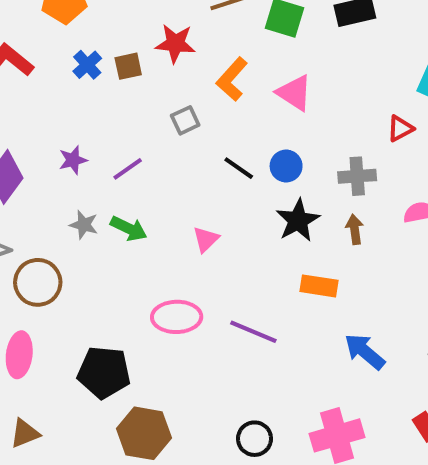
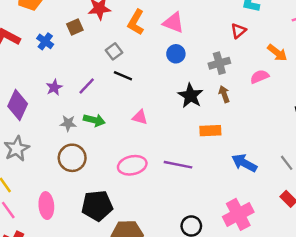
blue cross: (87, 65) -> (45, 41), moved
blue circle: (286, 166) -> (176, 54), moved
black line: (239, 168) -> (123, 76), moved
pink triangle: (206, 239) -> (140, 117), turned -49
brown circle: (38, 282) -> (72, 158), moved

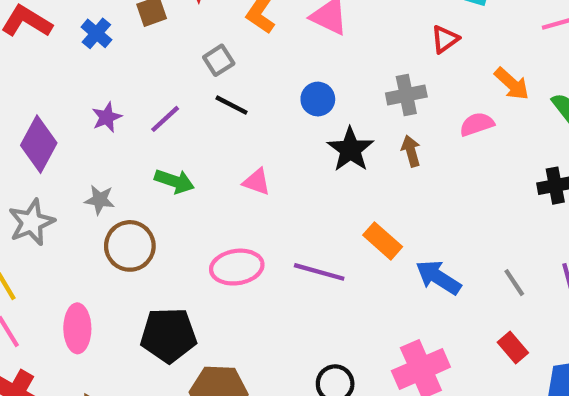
blue circle: (176, 54) -> (318, 99), moved
gray star: (68, 123) -> (100, 200), moved
orange rectangle: (210, 131) -> (383, 241), moved, turned 40

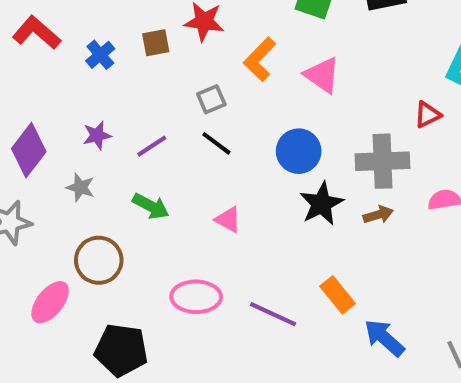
gray cross: (406, 95) -> (383, 161), size x1.4
blue circle: (318, 99) -> (299, 151), size x1.4
brown arrow: (411, 151) -> (378, 215), turned 80
gray star: (100, 200) -> (80, 187), moved
pink ellipse: (77, 328) -> (50, 302), moved, turned 30

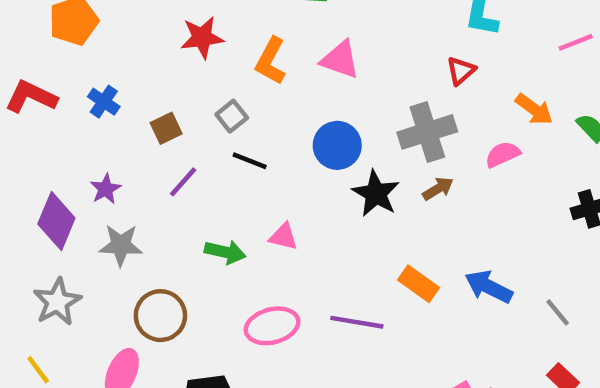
brown square: (156, 43) -> (166, 128), moved
purple star: (97, 135) -> (106, 189), moved
gray star: (80, 187) -> (121, 245), size x1.4
green arrow: (151, 206) -> (225, 252), moved
blue arrow: (384, 338) -> (489, 287), moved

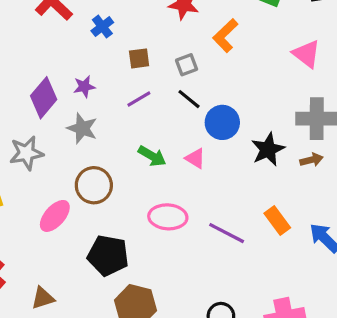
pink triangle: (340, 60) -> (306, 54), moved
blue circle: (337, 145) -> (222, 122), moved

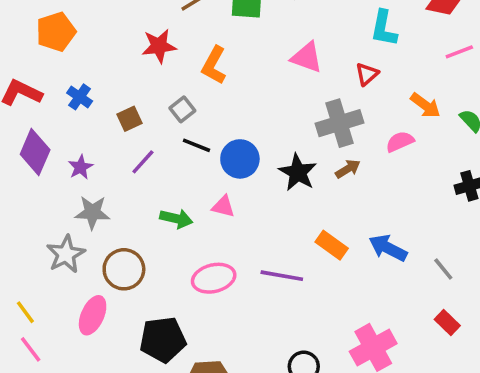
purple diamond: (44, 98) -> (35, 152), moved
gray star: (26, 153) -> (66, 254), moved

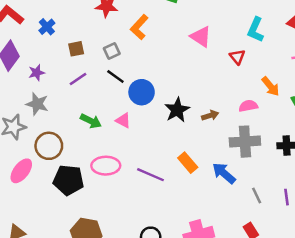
red triangle: (367, 74) -> (237, 57), turned -42
gray cross: (340, 123) -> (245, 142), moved
black pentagon: (163, 340) -> (68, 180), moved

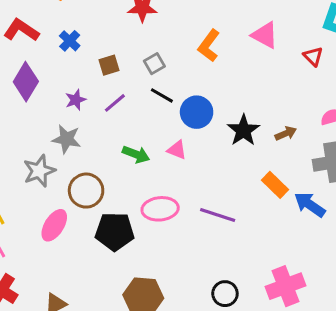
orange L-shape: (139, 27) -> (209, 46), moved
purple star: (37, 73) -> (76, 100), moved
orange rectangle: (188, 163) -> (275, 185), moved

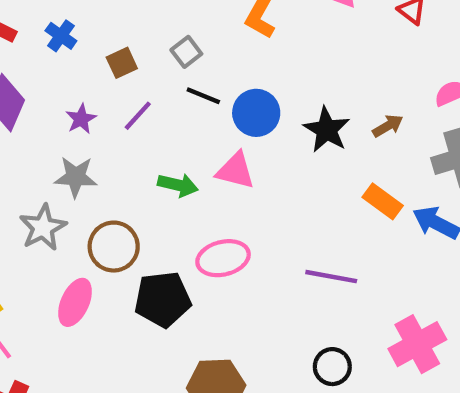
pink triangle: (177, 150) -> (235, 171), size x1.4
purple line: (218, 215) -> (331, 277), moved

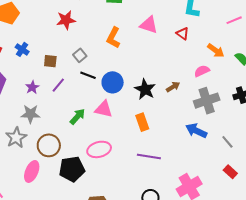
brown square: (122, 63) -> (50, 61), turned 32
green arrow: (178, 185) -> (78, 116), turned -60
orange rectangle: (383, 201) -> (142, 122), moved, turned 36

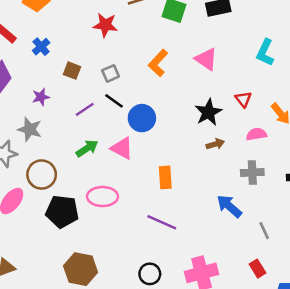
red triangle: (183, 34) -> (243, 99), moved
purple line: (58, 85) -> (85, 109), moved
black star: (145, 89) -> (208, 112), moved
gray cross: (207, 101) -> (252, 172), size x0.7

